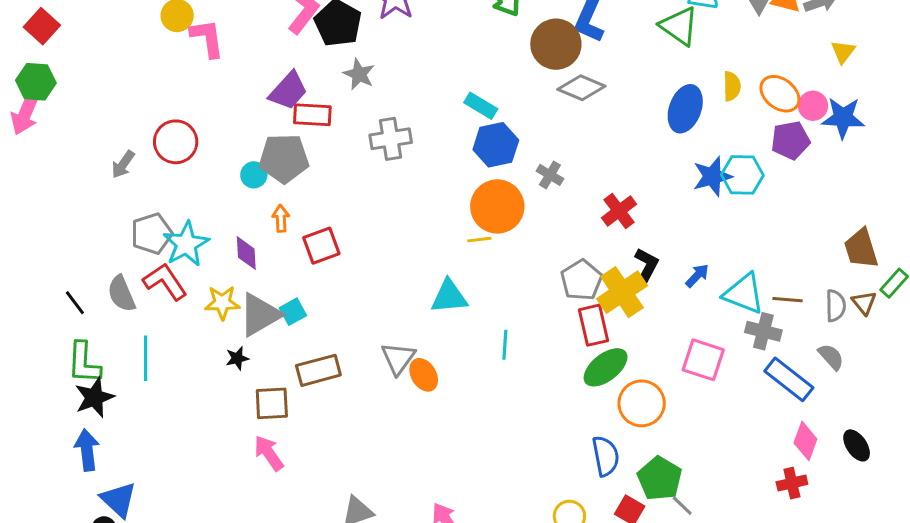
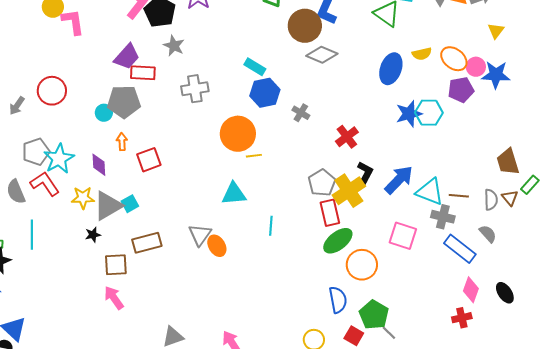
yellow semicircle: (732, 86) -> (422, 54), turned 78
orange circle: (497, 206) -> (238, 134), moved
blue arrow: (697, 276) -> (399, 180), size x1.8

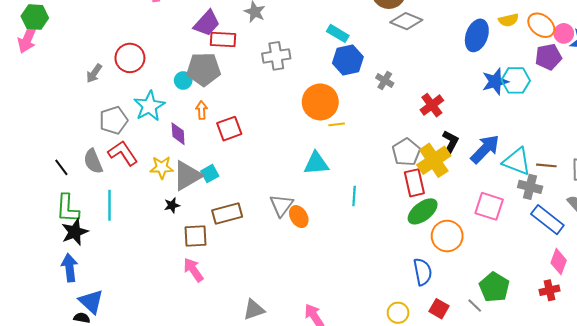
cyan star: (59, 159) -> (149, 106), moved
green pentagon: (374, 315) -> (494, 287), moved

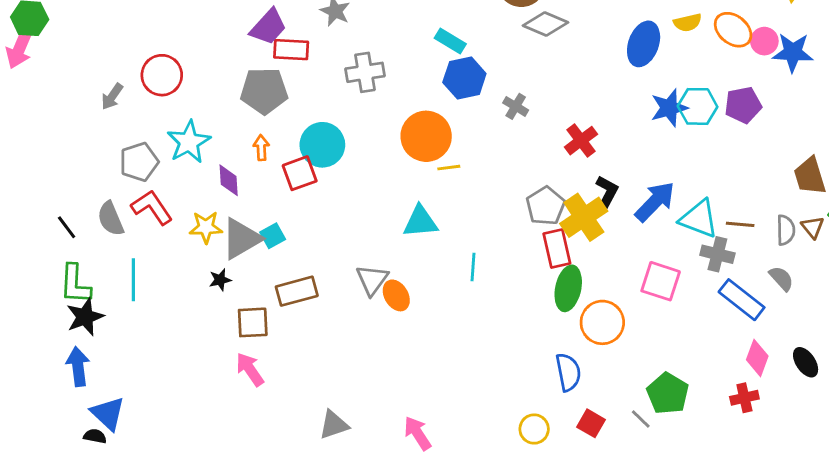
purple pentagon: (548, 57) -> (743, 105), moved
cyan circle: (183, 80) -> (322, 145), moved, size x1.8
green ellipse: (423, 211) -> (568, 288), turned -40

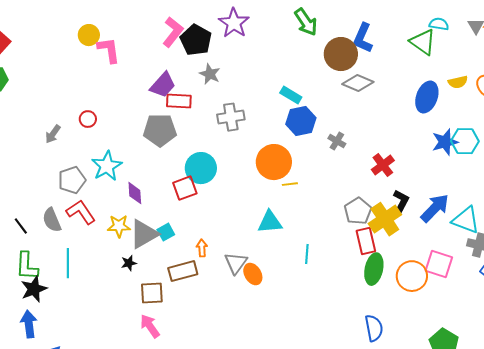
red circle: (162, 75) -> (88, 119), size x0.6
orange arrow: (261, 148) -> (202, 248), moved
orange circle: (602, 322) -> (412, 276), moved

